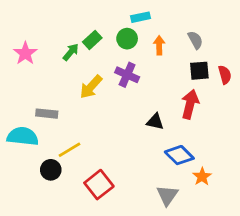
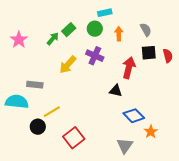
red arrow: (190, 104) -> (129, 68), moved

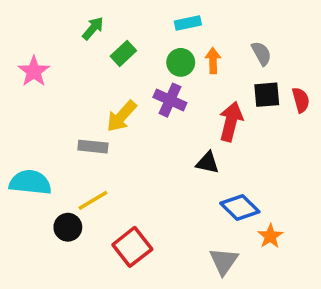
green circle: (95, 29) -> (181, 62), moved
green arrow: (53, 39) -> (93, 28), moved
gray rectangle: (35, 85) -> (93, 147), moved

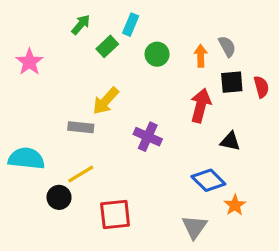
cyan rectangle: (188, 23) -> (131, 25), moved, turned -55
orange arrow: (213, 61) -> (201, 56), moved
purple cross: (170, 100) -> (148, 137), moved
black triangle: (208, 163) -> (230, 141), moved
red square: (132, 247) -> (115, 214), turned 32

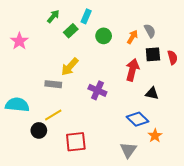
orange arrow: (201, 56) -> (132, 37), turned 32

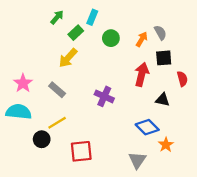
pink star: (19, 41) -> (23, 83), moved
red semicircle: (172, 57) -> (182, 79), moved
yellow arrow: (70, 67) -> (68, 58), moved
gray rectangle: (53, 84) -> (57, 90), turned 35

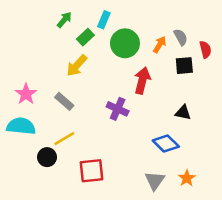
green circle: (111, 38) -> (125, 43), size x1.5
red arrow: (142, 74) -> (142, 80), moved
red semicircle: (182, 79) -> (205, 49), moved
orange star: (166, 145) -> (187, 178), moved

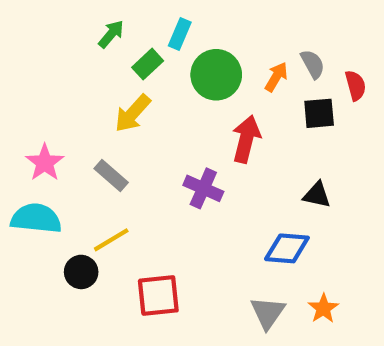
blue diamond: (166, 144) -> (287, 248), turned -40

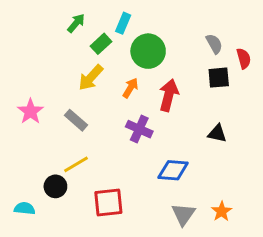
orange arrow: (276, 77) -> (130, 88), moved
cyan semicircle: (36, 218) -> (25, 208), moved, size x0.6
blue diamond: (287, 248) -> (173, 170), moved

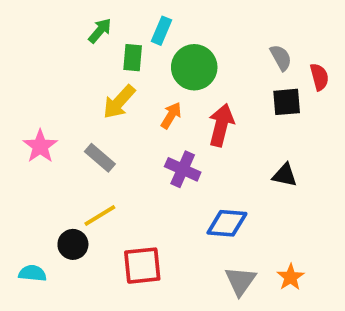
green rectangle: (101, 44) -> (133, 58), turned -42

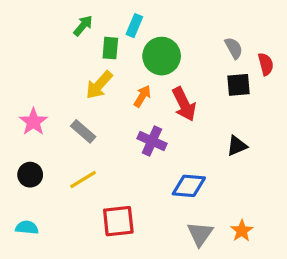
red arrow: (221, 125) -> (184, 104), turned 140
black triangle: (285, 175) -> (237, 146), turned -35
black circle: (73, 244) -> (30, 175), moved

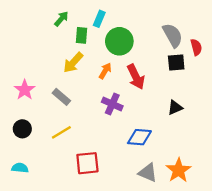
gray semicircle: (234, 48) -> (173, 35), size x1.5
orange star: (242, 231) -> (179, 170), size x1.5
gray triangle: (200, 234) -> (148, 173), turned -42

